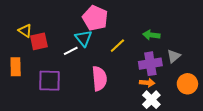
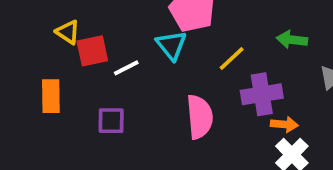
white line: (71, 51) -> (126, 68), moved
purple cross: (150, 64) -> (262, 94), moved
purple square: (50, 81) -> (111, 121), size x0.7

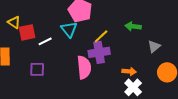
purple cross: (262, 94) -> (99, 52), moved

